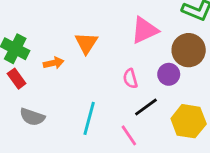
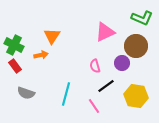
orange triangle: (86, 43) -> (52, 36), moved

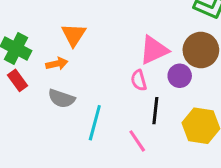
pink triangle: (105, 32) -> (154, 50), moved
black line: (106, 86) -> (155, 111), turned -48
gray semicircle: (26, 93) -> (61, 99), moved

